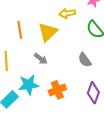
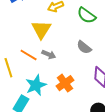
orange line: (20, 30) -> (29, 55), moved, turned -36
gray arrow: (41, 59) -> (49, 54), moved

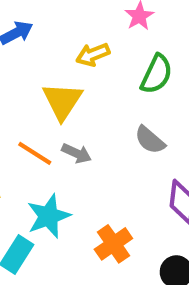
green semicircle: (87, 15) -> (157, 74), turned -102
orange cross: (65, 83) -> (113, 244), moved

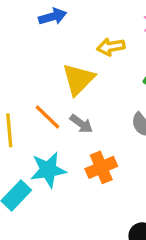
orange cross: (113, 244) -> (101, 167), moved

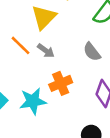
cyan star: (48, 170) -> (33, 101), moved

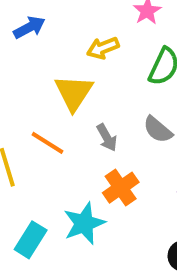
gray arrow: (46, 51) -> (107, 138), moved, turned 36

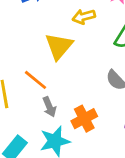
gray arrow: (107, 138) -> (49, 107), moved

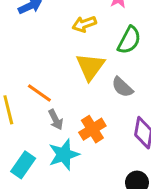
yellow triangle: (59, 46) -> (90, 67), moved

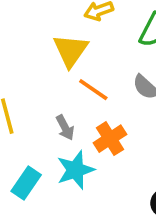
yellow triangle: (90, 67) -> (71, 50), moved
orange line: (39, 93) -> (93, 90), moved

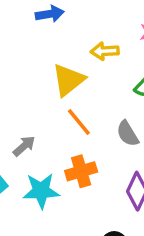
gray arrow: (65, 128) -> (24, 146), moved, turned -120

